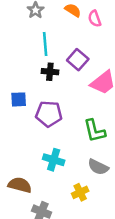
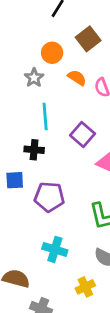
black cross: (50, 72) -> (34, 150), moved

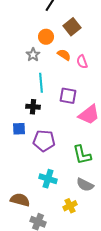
purple square: (83, 134) -> (68, 96), turned -30

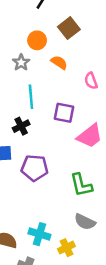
pink semicircle: (82, 62) -> (91, 81), moved
black cross: (33, 107) -> (21, 126), turned -32
cyan cross: (48, 179) -> (39, 234), moved

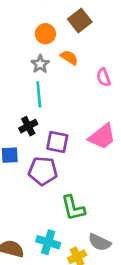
gray star: (21, 62) -> (40, 64), moved
purple square: (64, 113) -> (57, 142), moved
green L-shape: (81, 185) -> (73, 208), moved
gray semicircle: (85, 222) -> (100, 242), moved

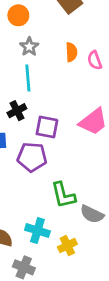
orange circle: (45, 34) -> (18, 15), moved
orange semicircle: (69, 57) -> (71, 52), moved, turned 54
gray semicircle: (100, 242) -> (92, 214), moved

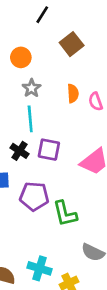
black cross: (17, 111) -> (20, 151), turned -30
purple square: (47, 127) -> (49, 150), moved
green L-shape: (63, 195) -> (65, 214), moved

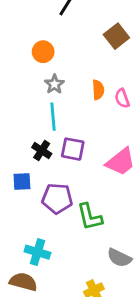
brown square: (72, 44) -> (116, 36), moved
cyan cross: (40, 268) -> (37, 252), moved

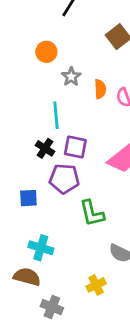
gray star: (54, 84) -> (71, 77), moved
blue square: (22, 182) -> (28, 198), moved
purple pentagon: (57, 198) -> (64, 179), moved

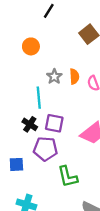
gray star: (71, 77) -> (54, 76), moved

